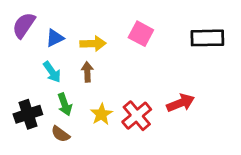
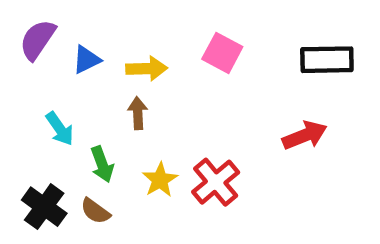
cyan arrow: (52, 72) -> (60, 129), moved
red arrow: (181, 103) -> (305, 135), moved
black cross: (28, 114) -> (44, 207), moved, turned -36

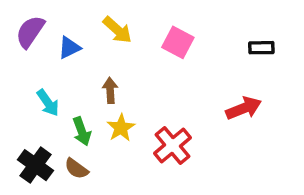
black rectangle: (327, 60) -> (261, 48), size x0.6
yellow arrow: (147, 69) -> (117, 30), moved, turned 44
yellow star: (160, 180) -> (121, 128), moved

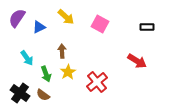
red arrow: (244, 108) -> (137, 61), turned 54

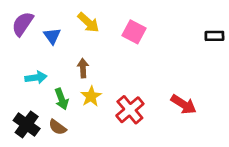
blue triangle: (39, 27) -> (52, 36), turned -40
black rectangle: (147, 27) -> (214, 36), moved
cyan arrow: (27, 58) -> (36, 78), turned -63
red arrow: (137, 61) -> (184, 104), moved

